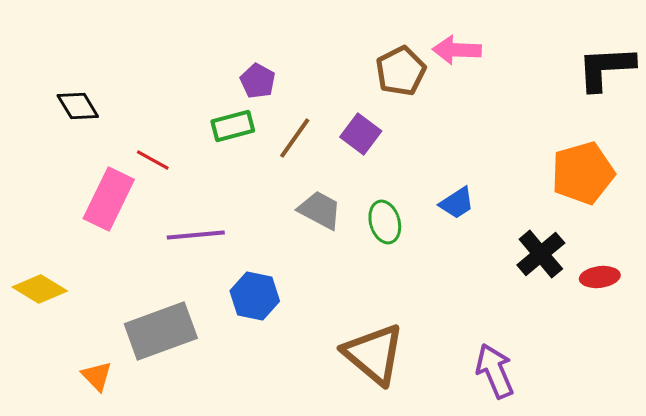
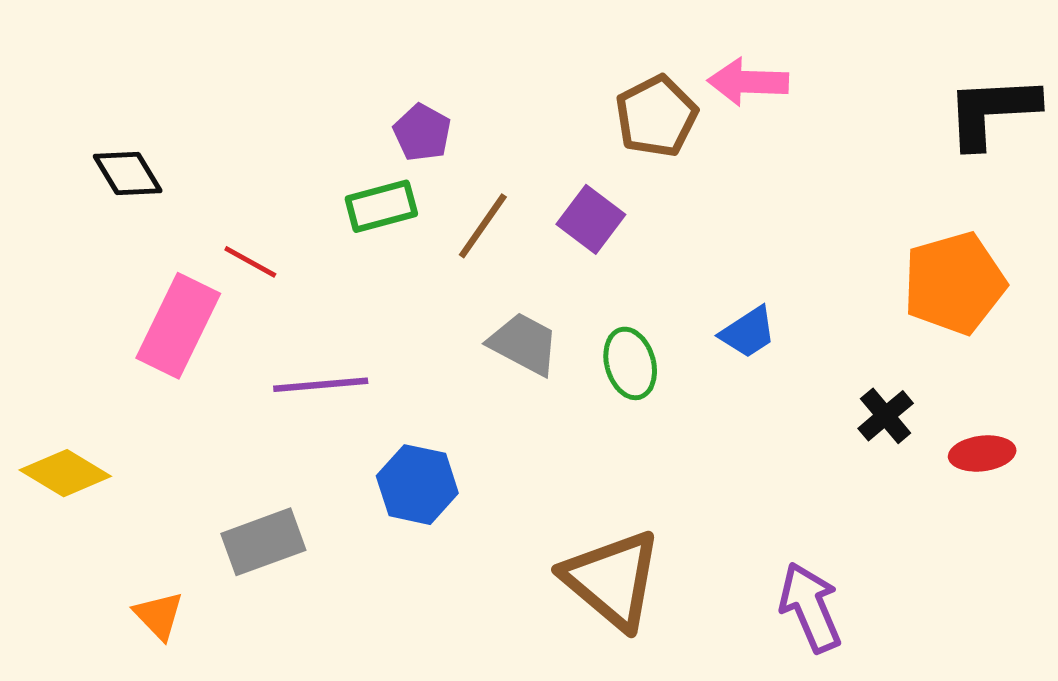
black cross: (541, 254) -> (886, 416), size x0.7
gray rectangle: (161, 331) -> (263, 542), size x0.7

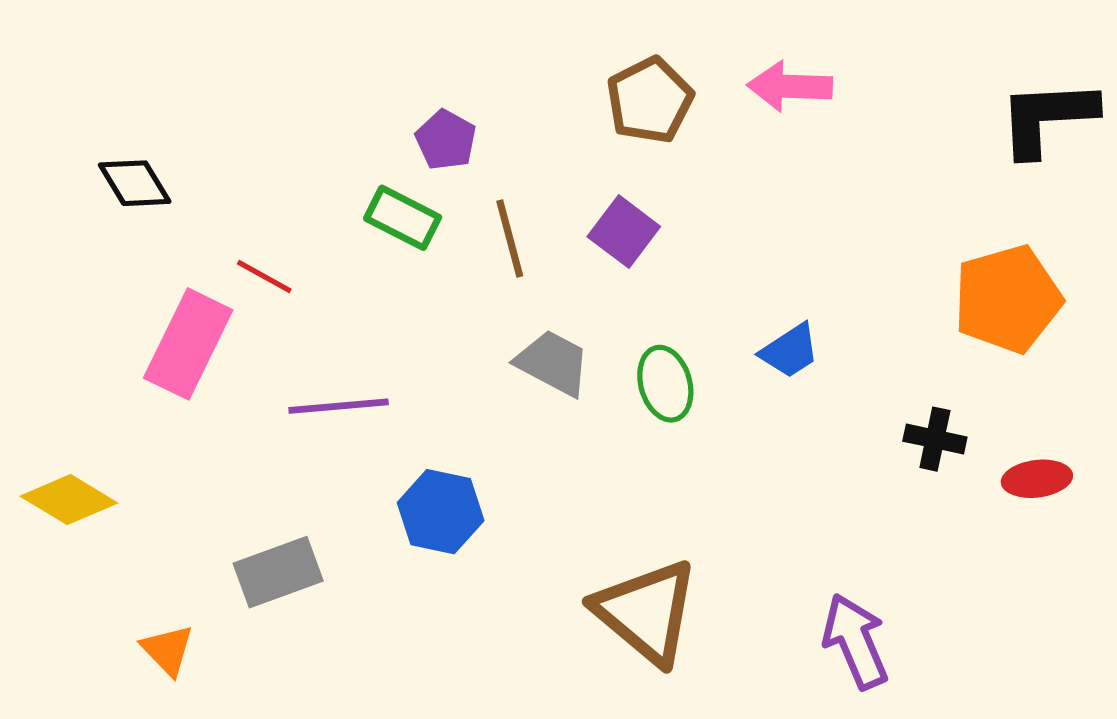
brown pentagon: (656, 116) -> (650, 100), moved
green rectangle: (381, 206) -> (403, 218), turned 42
brown line: (483, 226) -> (510, 239), turned -50
black cross: (886, 416) -> (935, 439), turned -38

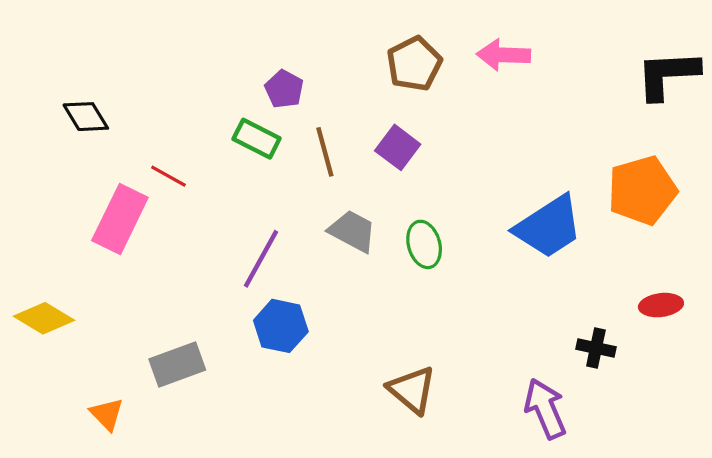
blue trapezoid: (790, 351) -> (549, 227), moved, size x1.8
purple line: (339, 406) -> (261, 259), moved, turned -56
black cross: (935, 439) -> (596, 348), moved
brown triangle: (646, 612) -> (412, 390), size x0.7

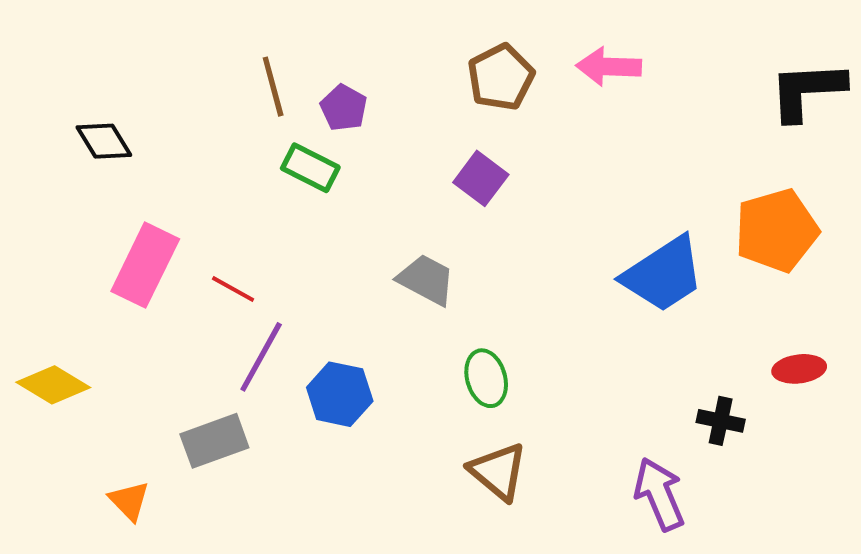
brown line: (325, 152) -> (273, 87), moved
red line: (168, 176) -> (233, 289), moved
green ellipse: (424, 244) -> (486, 378), moved
purple line: (261, 259) -> (261, 357), moved

